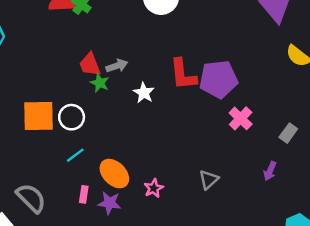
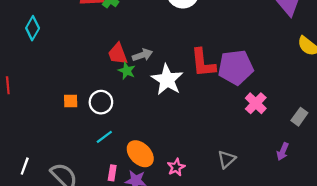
white star: (144, 93) -> (167, 80), size x1.6
orange square: (38, 116) -> (71, 101), size x0.5

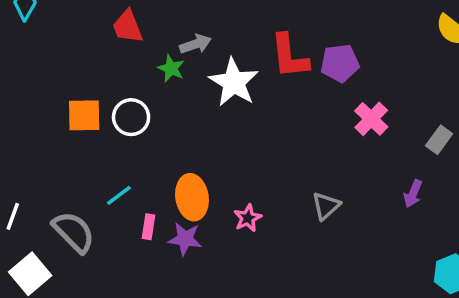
red trapezoid: (118, 54) -> (128, 27), moved
purple pentagon: (236, 67) -> (340, 63), size x0.7
orange square: (71, 101) -> (84, 115), size x1.5
cyan line: (104, 137) -> (119, 195), moved
orange ellipse: (140, 154) -> (192, 197), turned 36

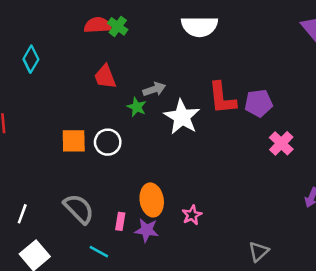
cyan line: (119, 195) -> (99, 252), moved, turned 66
gray triangle: (326, 206) -> (259, 252), moved
gray semicircle: (74, 232) -> (79, 209), moved

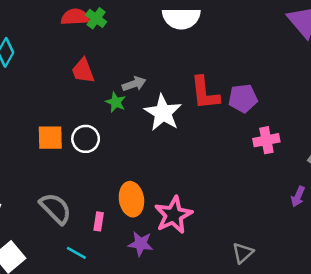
pink cross: (281, 143) -> (266, 140), turned 35
pink star: (192, 215) -> (173, 215), size x1.8
purple star: (147, 230) -> (141, 244), moved

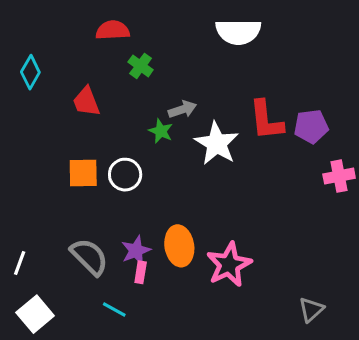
green cross: (96, 18) -> (141, 66), moved
red trapezoid: (83, 71) -> (86, 102), moved
purple star: (141, 244) -> (136, 251), moved, turned -30

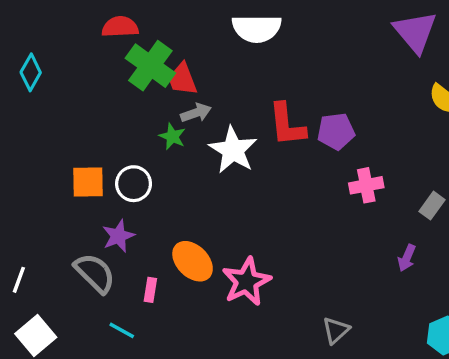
green cross: (141, 66) -> (150, 66), size x1.8
red trapezoid: (86, 102) -> (182, 79), moved
orange ellipse: (179, 246) -> (193, 261), turned -36
purple star: (136, 251) -> (118, 236), moved

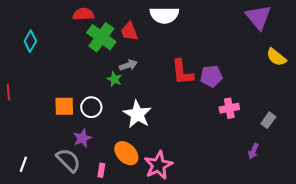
red trapezoid: (182, 79) -> (129, 31), moved
white star: (233, 150) -> (137, 114), moved

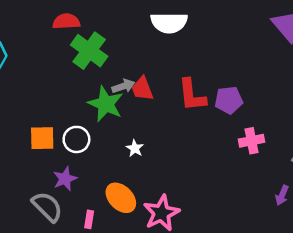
red trapezoid: (129, 31) -> (142, 89), moved
green star: (114, 79) -> (106, 104), size x1.8
white star: (137, 114) -> (135, 148), size x0.5

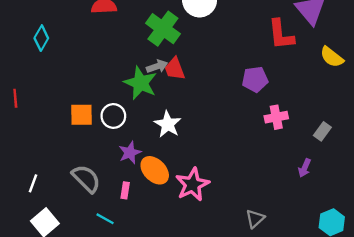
green cross: (89, 51) -> (163, 29), moved
red L-shape: (192, 95) -> (281, 35), moved
white star: (135, 148) -> (168, 124), size x1.6
purple star: (65, 179) -> (130, 153), moved

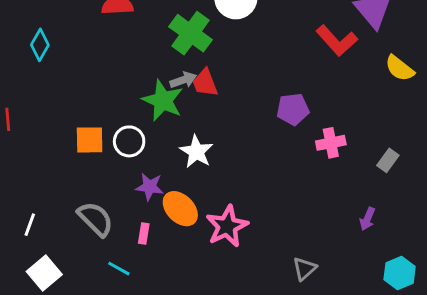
red L-shape: (281, 35) -> (337, 41), turned -36
purple pentagon: (255, 79) -> (293, 109), moved
purple star: (130, 153) -> (150, 187), turned 30
purple arrow: (305, 168) -> (367, 219), moved

